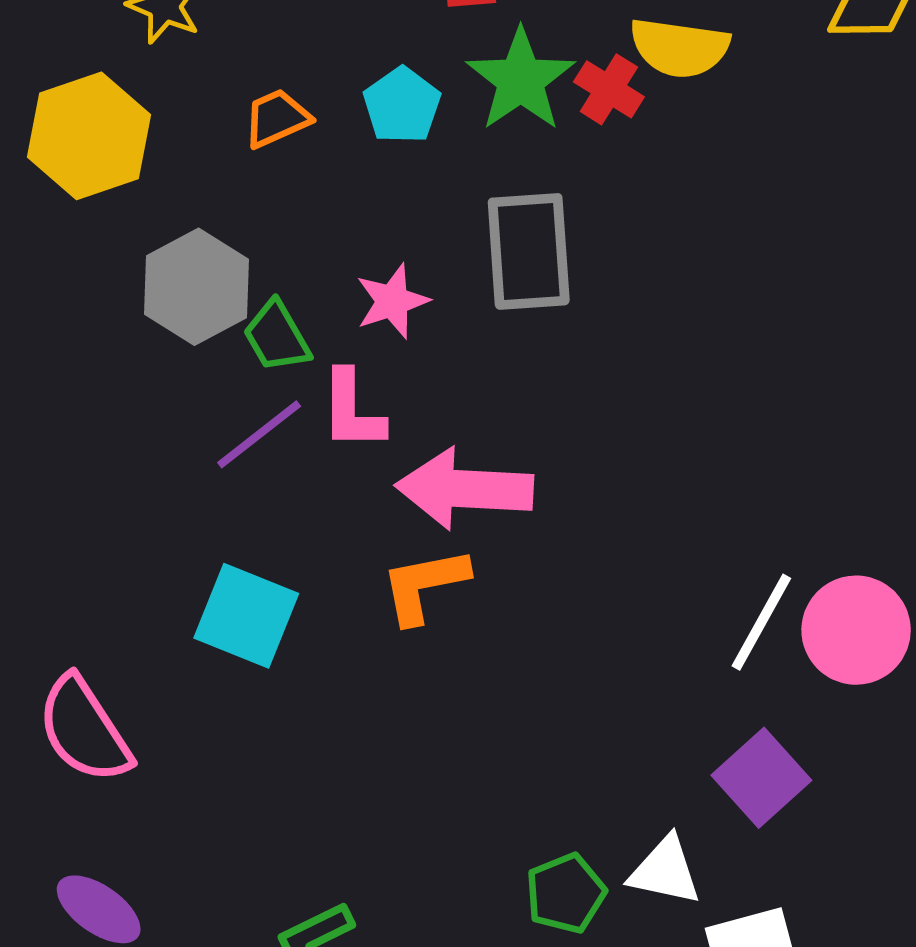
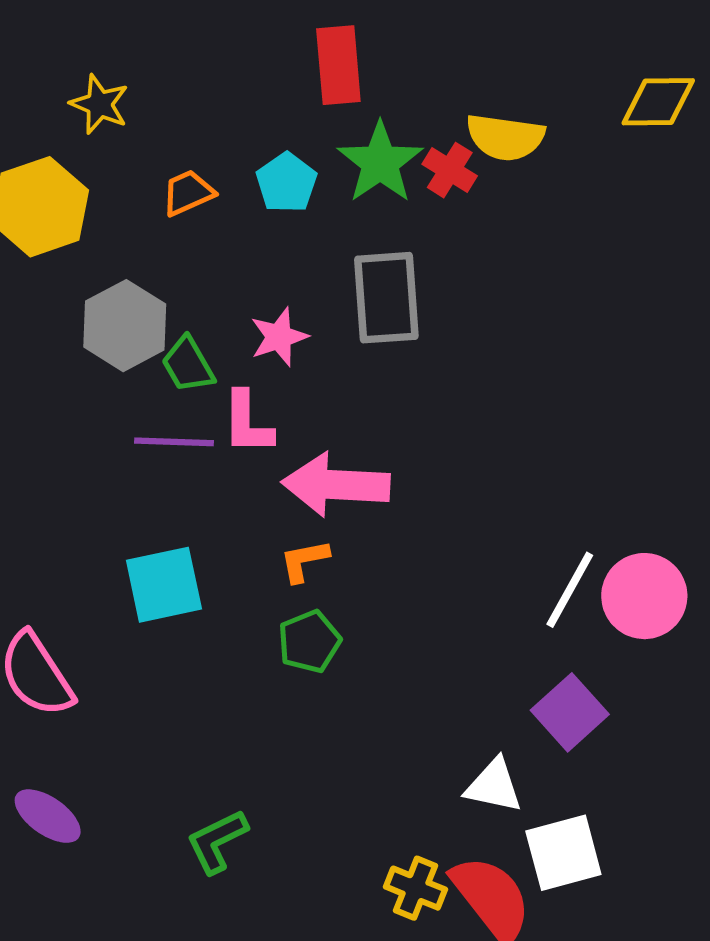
purple line: (259, 434) -> (174, 442), turned 40
orange L-shape: (424, 585) -> (304, 561), size x0.7
cyan square: (246, 616) -> (164, 585), turned -34
green pentagon: (566, 893) -> (309, 642), moved

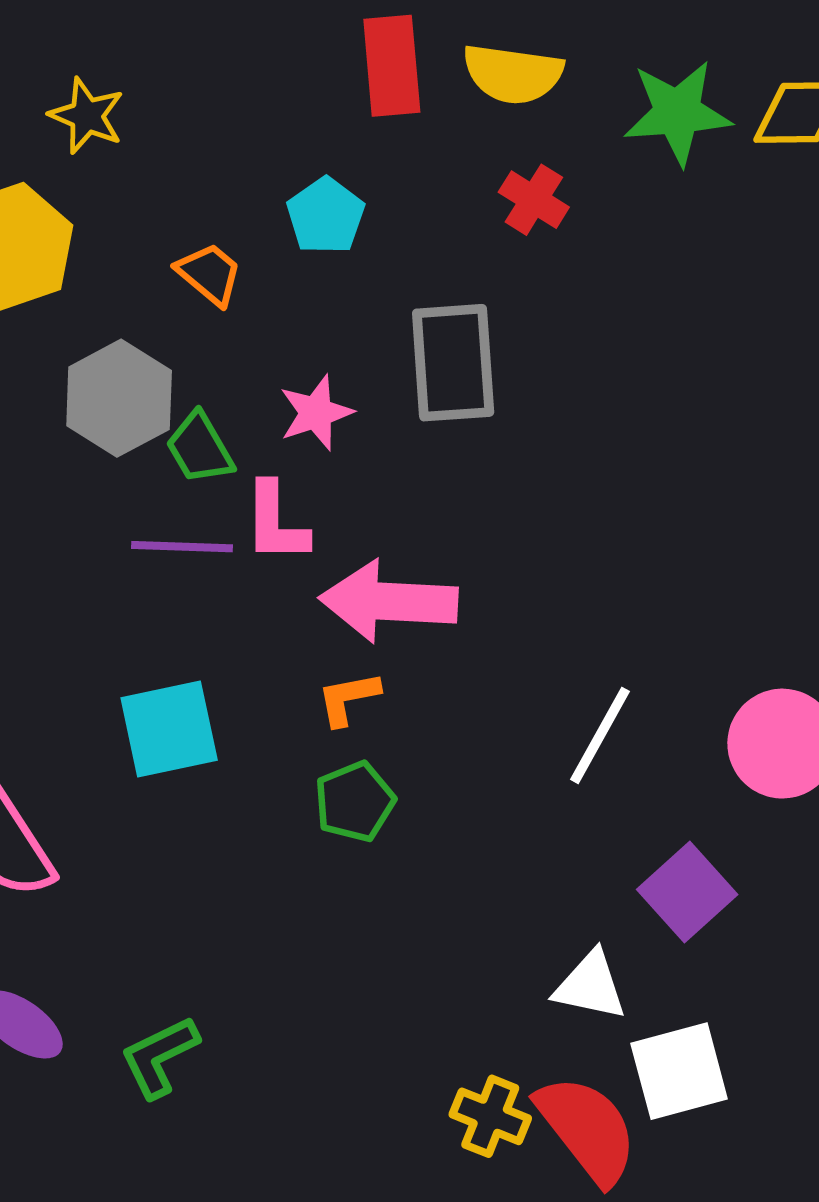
yellow semicircle: (505, 137) -> (513, 74), moved
green star: (380, 162) -> (677, 113), moved, turned 30
orange trapezoid: (188, 193) -> (209, 274), moved, turned 64
white line: (570, 590) -> (600, 735), moved
green L-shape: (217, 841) -> (159, 1057), moved

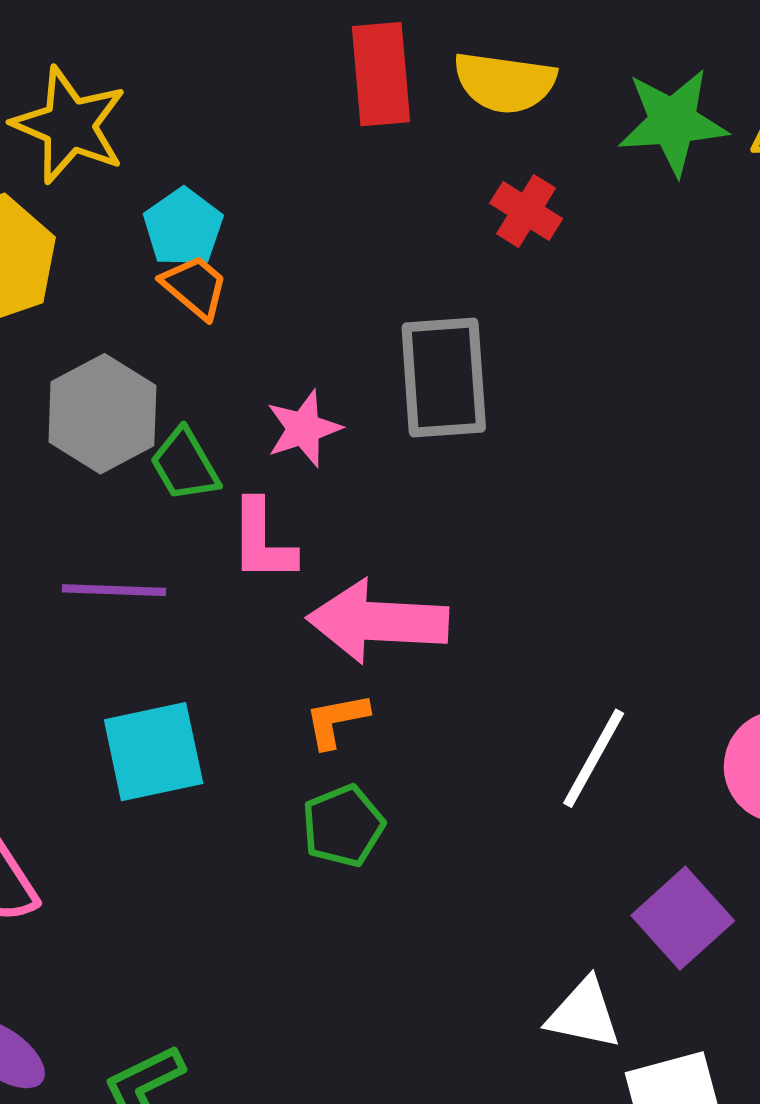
yellow star: (87, 116) -> (69, 125), size x1.5
cyan pentagon: (326, 216) -> (183, 227), moved
purple line: (182, 547) -> (114, 590), moved

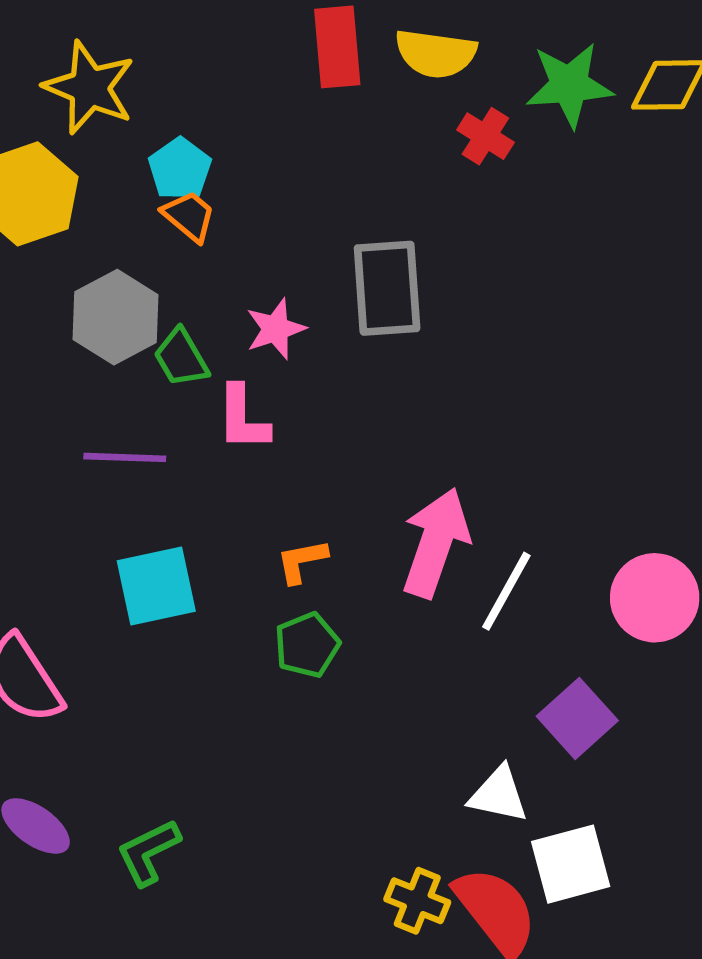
red cross: (526, 211) -> (485, 136), moved
pink arrow: (378, 621) -> (436, 543), moved, turned 106

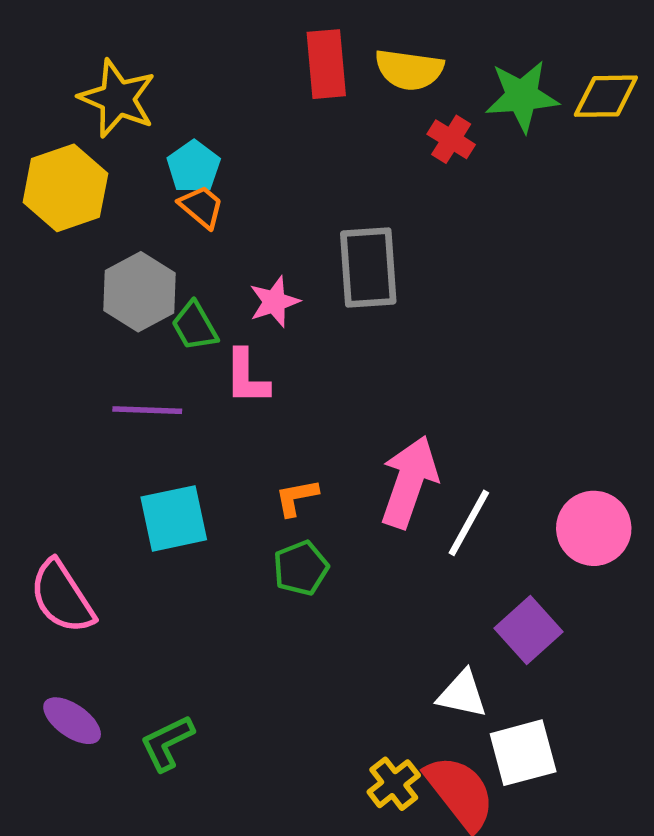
yellow cross: (417, 901) -> (394, 784), turned 30

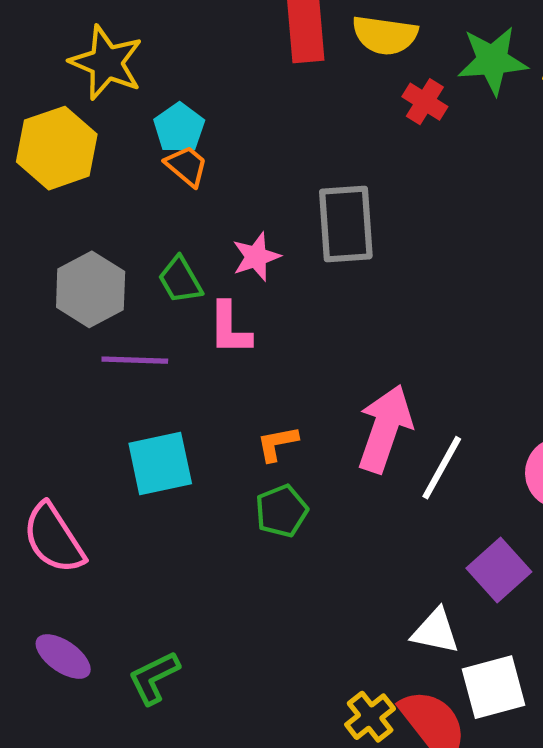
gray hexagon: (139, 292) -> (91, 289), moved

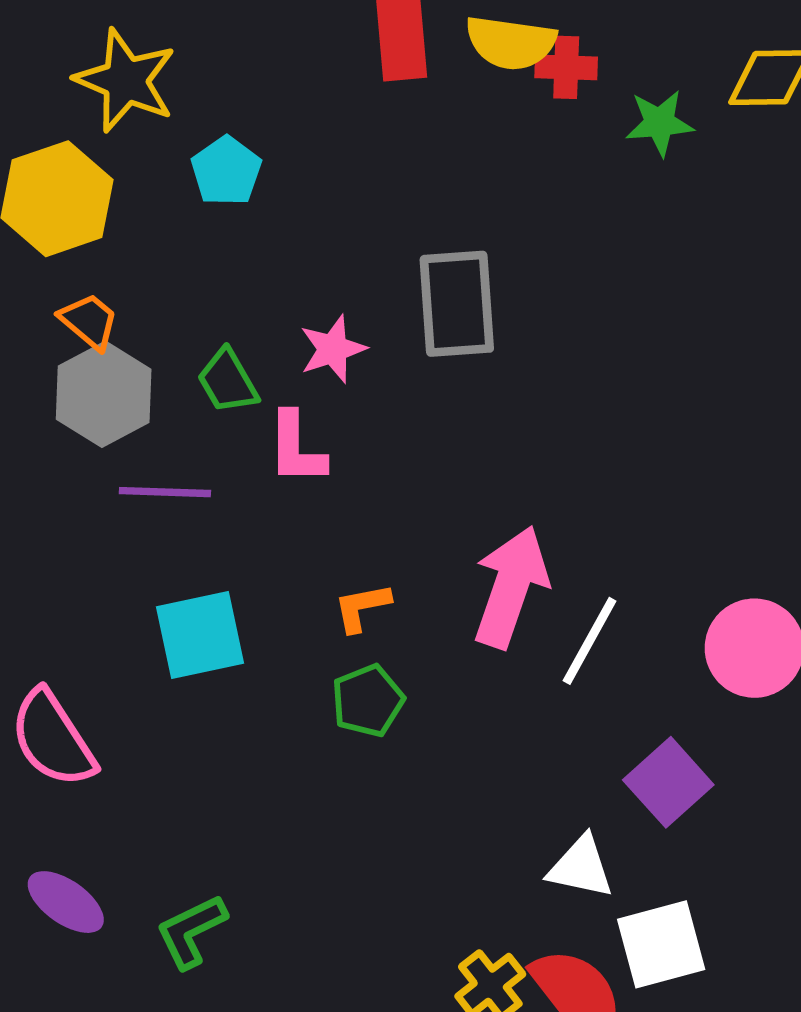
green star: (492, 60) -> (660, 123), moved, size x0.7
red cross: (425, 102) -> (566, 67), moved, turned -30
orange trapezoid: (187, 166) -> (89, 321), moved

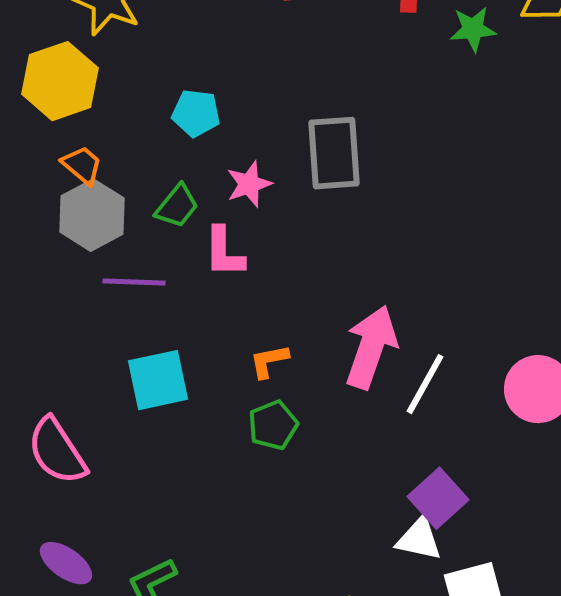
cyan pentagon: (226, 171) -> (196, 113), moved, turned -30
green trapezoid: (228, 381) -> (177, 206), turned -111
purple square: (668, 782) -> (438, 498), moved

